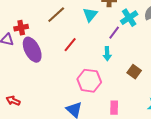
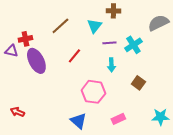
cyan cross: (129, 18) -> (133, 45), moved
purple line: (114, 33) -> (109, 43), moved, turned 48
pink rectangle: (114, 108) -> (118, 119), turned 64

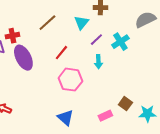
purple line: (109, 43) -> (96, 40), turned -40
brown square: (138, 83) -> (125, 104), moved
pink hexagon: (93, 92) -> (70, 80), moved

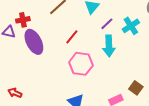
cyan arrow: (98, 62) -> (109, 46), size x1.5

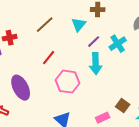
red line: (72, 37) -> (49, 58), moved
purple ellipse: (34, 42) -> (21, 88), moved

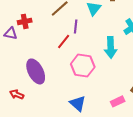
purple line: (94, 42) -> (76, 26), moved, turned -40

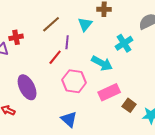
cyan arrow: (111, 47) -> (102, 63), turned -60
pink rectangle: (118, 101) -> (109, 92), moved, size x1.5

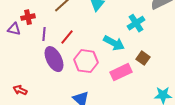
purple line: (67, 42) -> (44, 34), moved
purple ellipse: (27, 87) -> (54, 59), moved
brown square: (129, 105) -> (143, 58), moved

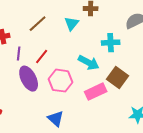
cyan cross: (136, 23) -> (111, 43), turned 30
brown square: (143, 58) -> (118, 78), size x1.5

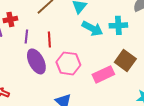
red line: (42, 57) -> (49, 39), turned -42
cyan arrow: (89, 63) -> (92, 28), moved

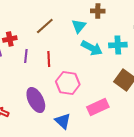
purple ellipse: (36, 61) -> (36, 100), moved
pink rectangle: (103, 74) -> (98, 107), moved

